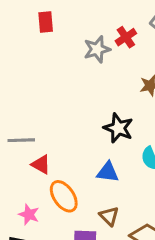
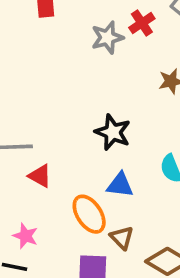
black star: (118, 128) -> (113, 132), moved
orange ellipse: (64, 196) -> (89, 214), moved

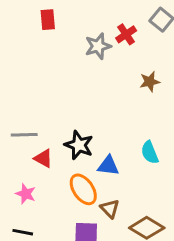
black star: (113, 132) -> (79, 145), moved
pink star: (25, 236) -> (26, 194), moved

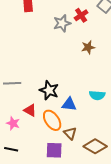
brown star: (150, 82) -> (88, 47), moved
cyan semicircle: (150, 152) -> (97, 95), turned -63
red triangle: (43, 158) -> (30, 110), moved

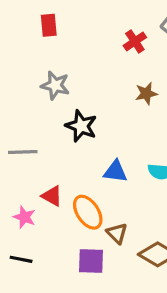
gray star: (62, 23) -> (55, 85), moved, turned 30
black star: (49, 90) -> (81, 126), moved
blue triangle: (69, 104) -> (115, 172), moved

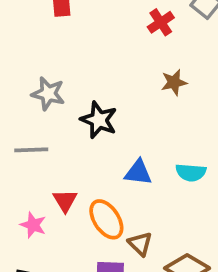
gray star: (55, 85) -> (48, 94), moved
red triangle: (52, 196) -> (65, 201), turned 30

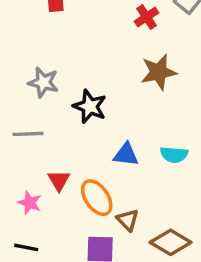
brown star: (174, 82) -> (159, 72), size x1.5

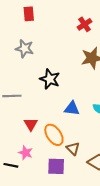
gray star: (43, 82) -> (25, 49), moved
pink star: (30, 203) -> (26, 153), moved

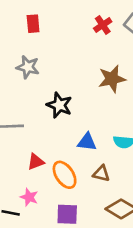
red cross: (84, 24) -> (103, 25), moved
red triangle: (31, 124) -> (36, 162), turned 40
brown triangle: (73, 149) -> (101, 173), moved, turned -32

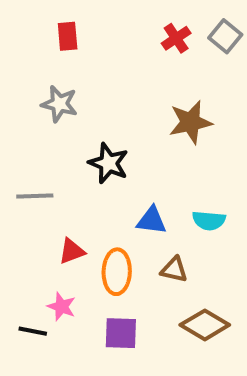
orange ellipse: (65, 175) -> (117, 272), turned 36

